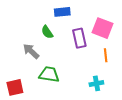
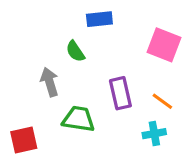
purple rectangle: (79, 38) -> (120, 93), moved
gray arrow: (31, 51) -> (50, 82), turned 30
orange line: (106, 55) -> (162, 101), moved, turned -48

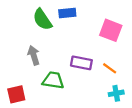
green semicircle: (75, 51) -> (42, 19), moved, size x1.5
purple rectangle: (120, 93) -> (81, 63), turned -66
cyan cross: (154, 134) -> (116, 93), moved

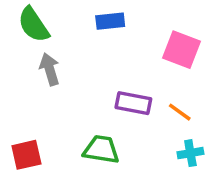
green semicircle: (42, 19) -> (34, 25), moved
gray arrow: (34, 55) -> (50, 69), moved
green trapezoid: (53, 80) -> (101, 150), moved

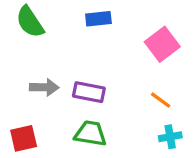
pink square: (182, 50) -> (162, 44), turned 32
gray arrow: (50, 69) -> (44, 87), moved, turned 108
purple rectangle: (133, 103) -> (89, 92), moved

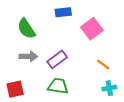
green semicircle: (30, 22) -> (26, 29), moved
pink square: (162, 44) -> (92, 29), moved
purple rectangle: (89, 92) -> (57, 59), turned -48

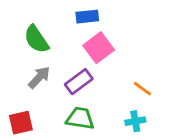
pink square: (92, 29) -> (99, 48), moved
gray arrow: (28, 56) -> (39, 77), turned -48
cyan cross: (109, 88) -> (135, 121), moved

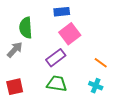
green semicircle: (36, 39) -> (26, 28), turned 30
gray arrow: (39, 77) -> (15, 50), moved
cyan cross: (135, 121) -> (96, 86), turned 32

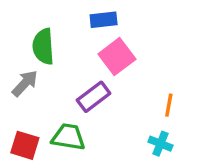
orange line: (101, 63) -> (169, 105), turned 64
green trapezoid: (57, 84) -> (68, 137), moved
red square: (15, 87) -> (25, 145), turned 30

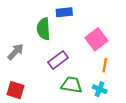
green semicircle: (43, 47) -> (44, 29), moved
pink square: (117, 57) -> (96, 39), moved
green trapezoid: (68, 137) -> (72, 85), moved

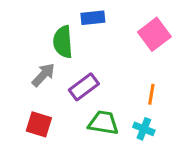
pink square: (96, 39) -> (154, 34), moved
gray arrow: (15, 52) -> (43, 75), moved
red square: (15, 90) -> (39, 124), moved

